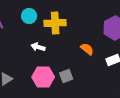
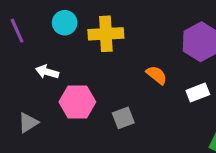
white arrow: (38, 47) -> (47, 72), moved
pink hexagon: (43, 77) -> (77, 102), moved

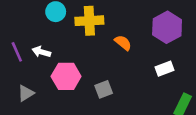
purple line: (17, 31) -> (17, 52), moved
orange semicircle: (157, 75) -> (123, 43), moved

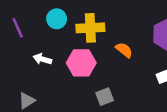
purple line: (17, 52) -> (18, 28), moved
pink hexagon: (66, 76) -> (81, 63), moved

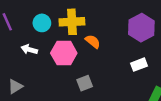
cyan circle: (57, 19) -> (42, 23), moved
orange semicircle: (124, 50) -> (93, 41), moved

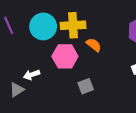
cyan circle: (42, 23) -> (43, 26), size x1.5
white arrow: (29, 50) -> (32, 75), moved, turned -35

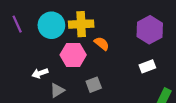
gray triangle: (17, 90) -> (57, 90), moved

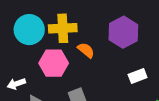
purple hexagon: (150, 30) -> (123, 32), moved

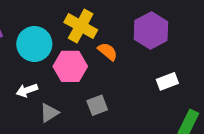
yellow cross: (63, 28) -> (81, 26), turned 32
cyan circle: (29, 30) -> (34, 44), moved

